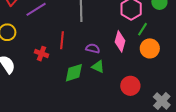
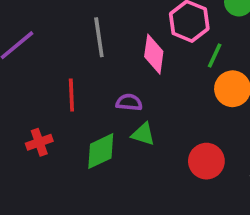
pink diamond: (120, 41) -> (154, 54), moved
red cross: (41, 54) -> (39, 142), moved, turned -32

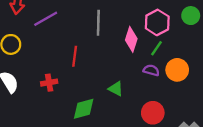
green line: (215, 56) -> (156, 48), moved
purple semicircle: (129, 102) -> (151, 70), moved
green diamond: (101, 151) -> (84, 109), moved

